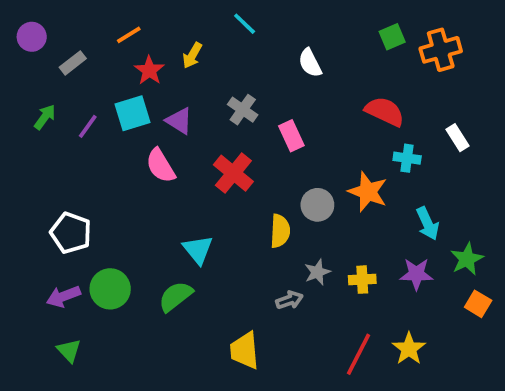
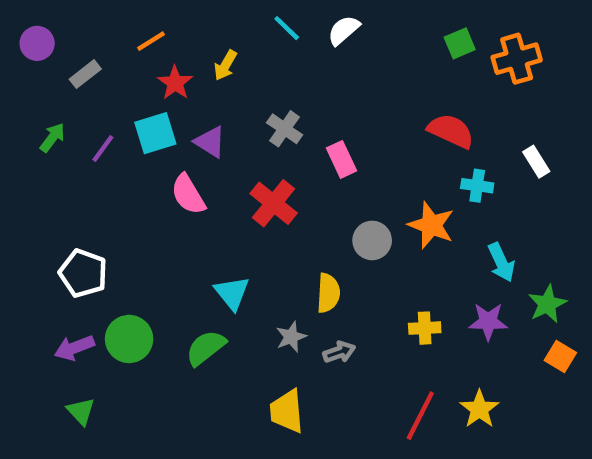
white semicircle: (310, 63) -> (344, 30), moved, turned 76
yellow semicircle: (280, 231) -> (328, 293), moved
gray star: (317, 272) -> (291, 337), moved

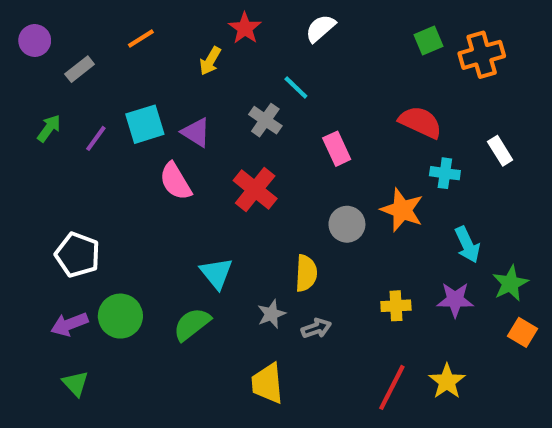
cyan line: (287, 28) -> (296, 87), moved
red star: (175, 83) -> (245, 28), moved
pink rectangle: (341, 159) -> (337, 149), moved

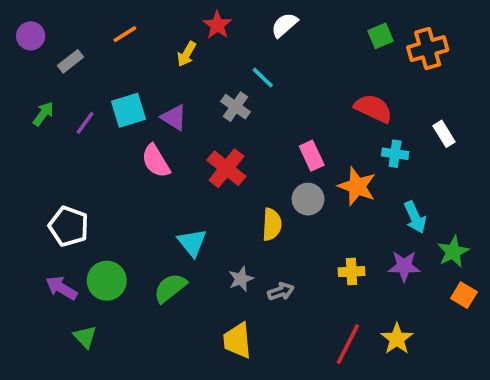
pink rectangle: (337, 149) -> (312, 156), moved
yellow semicircle: (306, 273) -> (272, 224), moved
purple arrow: (69, 324) -> (61, 288), turned 52
green triangle: (75, 383) -> (85, 337), moved

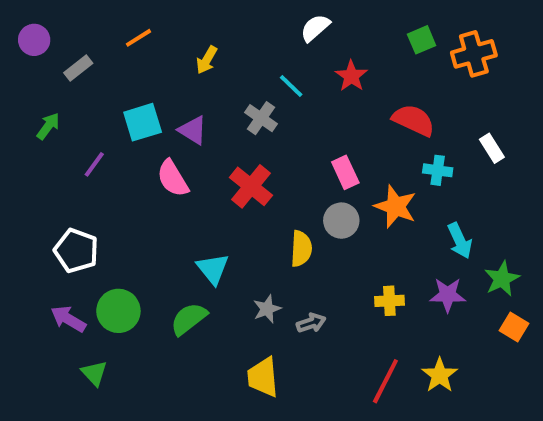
red star: (217, 25) -> (351, 76), moved
purple line: (85, 123) -> (94, 164), moved

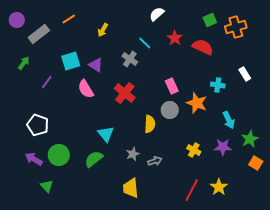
gray rectangle: (78, 68) -> (39, 34), size x1.5
red semicircle: (414, 120) -> (203, 47), moved
yellow cross: (389, 301) -> (194, 150), turned 32

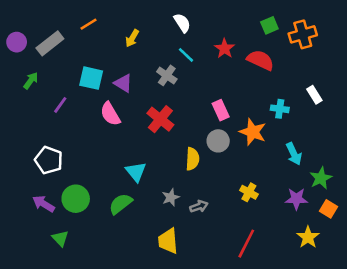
white semicircle: (157, 14) -> (182, 23), moved, turned 98
purple circle: (17, 20) -> (17, 42), moved
cyan square: (71, 61) -> (91, 78), turned 30
purple star: (223, 147) -> (296, 199), moved
yellow star: (219, 187) -> (308, 237), moved

